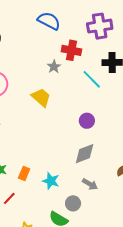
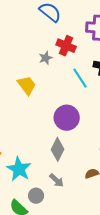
purple circle: (87, 121) -> (67, 118), size x1.6
gray diamond: (85, 154) -> (58, 149), turned -55
cyan star: (51, 181) -> (19, 169), size x1.4

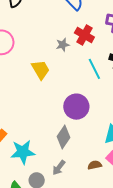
cyan star: (19, 169) -> (23, 152), turned 30
gray arrow: (57, 180) -> (59, 168), turned 77

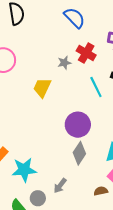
yellow trapezoid: (41, 70) -> (42, 88), turned -125
gray diamond: (64, 137) -> (79, 153), moved
brown semicircle: (95, 165) -> (101, 191), moved

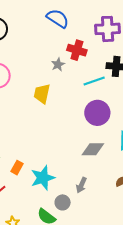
cyan line: (96, 87) -> (94, 81), turned -70
purple circle: (78, 125) -> (97, 113), moved
gray diamond: (79, 153) -> (93, 149), turned 70

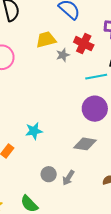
yellow trapezoid: (42, 94) -> (46, 40), moved, turned 55
cyan star: (43, 178) -> (34, 131), moved, size x0.7
gray circle: (63, 202) -> (49, 174), moved

